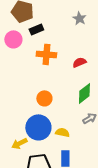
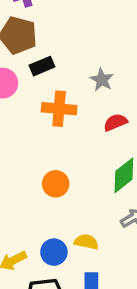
gray star: (79, 18) -> (102, 80), moved
blue circle: (38, 127) -> (54, 252), moved, size x0.6

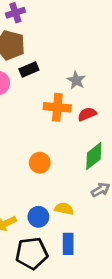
orange cross: (59, 109) -> (57, 107), moved

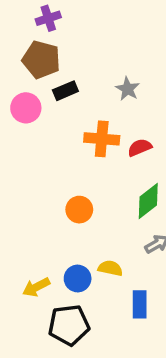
gray star: (76, 80) -> (128, 89), moved
blue rectangle: (68, 244) -> (140, 304), moved

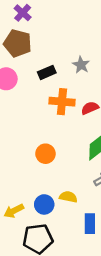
purple cross: (48, 18) -> (23, 13), turned -30
black rectangle: (65, 91) -> (47, 72), moved

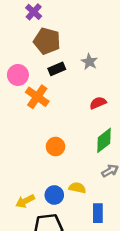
brown pentagon: (18, 43) -> (47, 41), moved
orange cross: (62, 102) -> (37, 97), moved, turned 30

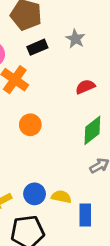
orange circle: (55, 147) -> (30, 125), moved
yellow semicircle: (77, 188) -> (61, 197), moved

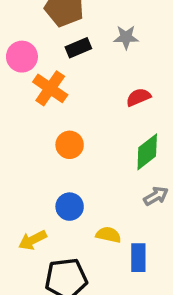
gray star: (75, 39) -> (126, 37), turned -30
blue circle: (35, 194) -> (70, 207), moved

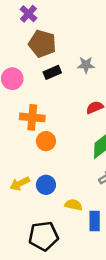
orange cross: (50, 88) -> (32, 117), moved, turned -30
yellow arrow: (33, 240) -> (20, 184), moved

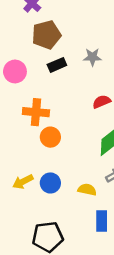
brown pentagon: (42, 44) -> (46, 35), turned -30
yellow semicircle: (73, 205) -> (87, 190), moved

